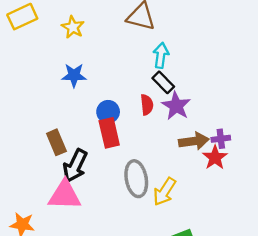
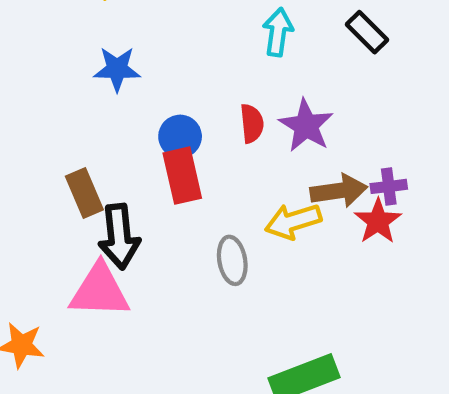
black rectangle: (163, 82) -> (367, 32), moved
black arrow: (75, 166) -> (119, 236), turned -32
gray ellipse: (136, 179) -> (232, 260), size x0.7
yellow arrow: (164, 192) -> (293, 221), moved, turned 40

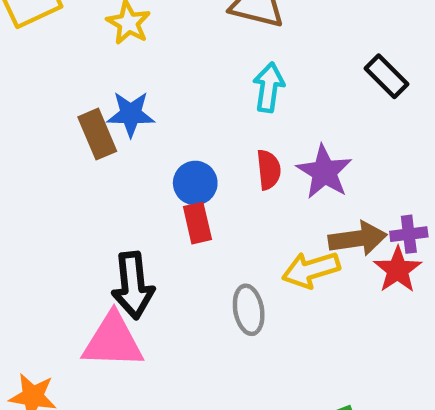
cyan arrow: (278, 32) -> (269, 87), moved
red rectangle: (182, 176) -> (197, 223), size x0.7
brown rectangle: (84, 193) -> (97, 134), moved

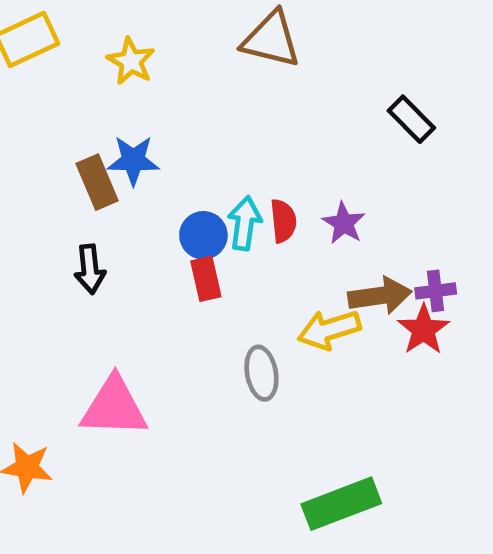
cyan arrow: (269, 87) -> (245, 223), moved
purple star: (324, 172) -> (344, 223), size x0.7
black arrow: (133, 285) -> (90, 269), moved, size x0.7

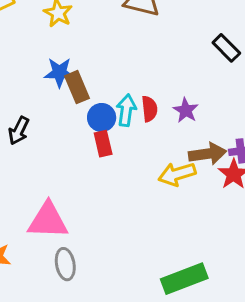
brown rectangle: (97, 182) -> (77, 87), moved
black arrow: (90, 269) -> (19, 131), moved, turned 32
gray ellipse: (261, 373) -> (65, 264), moved

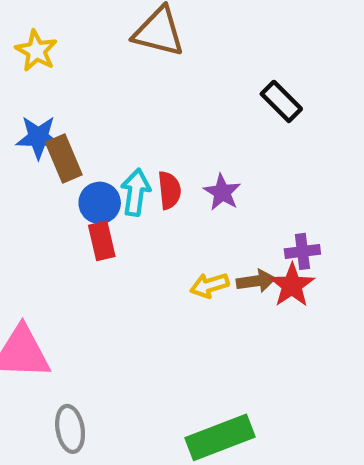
brown arrow: (207, 154) -> (256, 281), moved, size x0.7
yellow arrow: (177, 174) -> (210, 285), size x0.7
gray ellipse: (65, 264) -> (70, 429), moved

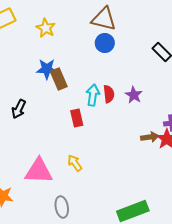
blue circle: (100, 203) -> (105, 43), moved
yellow arrow: (210, 285) -> (75, 163), moved, turned 72

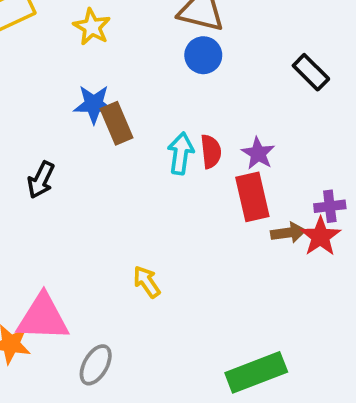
red rectangle: (77, 118) -> (252, 197), moved, size x1.4
pink triangle: (39, 171) -> (43, 318), moved
gray ellipse: (62, 207) -> (96, 365), moved, turned 40

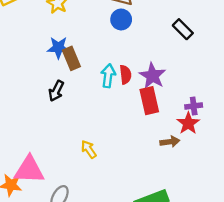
purple star: (258, 153) -> (153, 76), size x1.4
black arrow: (41, 180) -> (56, 91), moved
brown arrow: (288, 233) -> (170, 142), moved

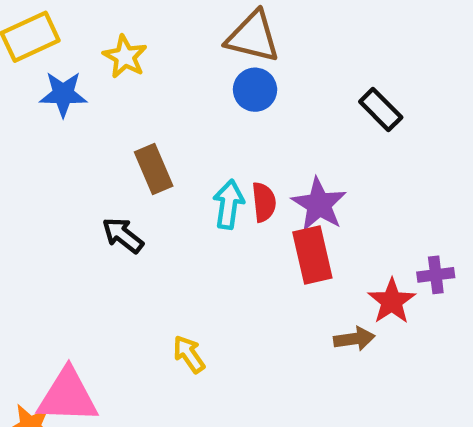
blue star: (58, 48) -> (63, 94), moved
black arrow: (56, 91) -> (123, 235), turned 102
purple cross: (194, 106) -> (436, 275), moved

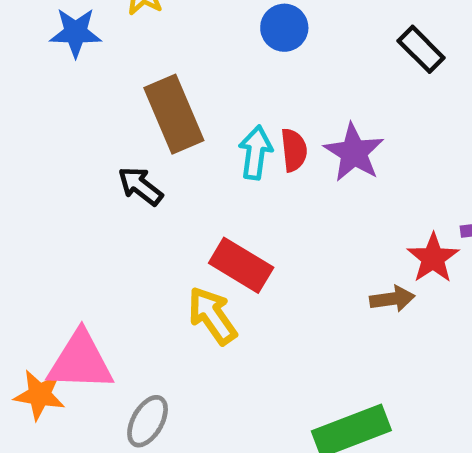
brown rectangle: (154, 169) -> (174, 114), size x1.4
red rectangle: (312, 255) -> (241, 265), moved, turned -46
yellow arrow: (189, 354) -> (212, 316), size x1.4

